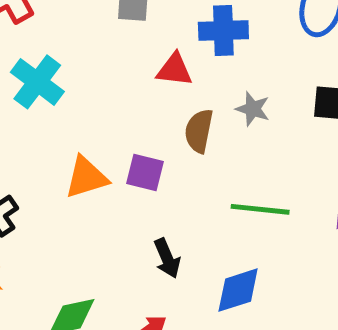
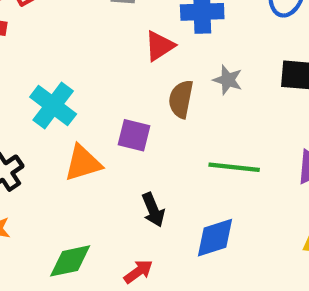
red triangle: (174, 70) -> (160, 46), turned -40
cyan cross: (37, 82) -> (53, 105), moved
orange triangle: (86, 177) -> (83, 163), moved

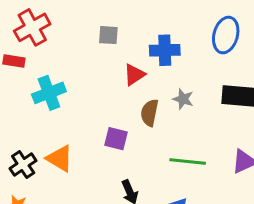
cyan cross: (53, 105) -> (49, 93), moved, turned 32
orange triangle: (83, 163) -> (60, 158), moved, turned 48

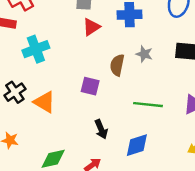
red triangle: (134, 75) -> (91, 27), moved
black cross: (23, 165) -> (15, 92), moved

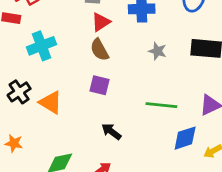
brown semicircle: (117, 65) -> (99, 50), moved, turned -40
black arrow: (101, 129) -> (111, 131), turned 150
blue diamond: (137, 145) -> (185, 138), moved

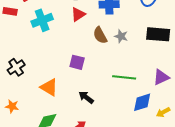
cyan cross: (41, 46) -> (42, 20), moved
brown semicircle: (99, 50) -> (100, 35), moved
orange triangle: (51, 102) -> (49, 87), moved

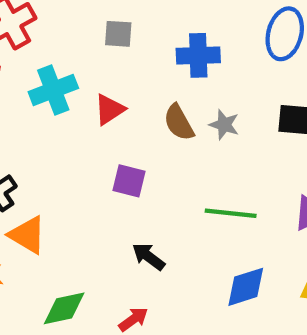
red triangle: (78, 14) -> (110, 110), moved
orange triangle: (49, 87) -> (27, 235), moved
blue diamond: (142, 102) -> (246, 287), moved

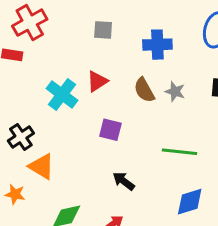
cyan cross: (53, 90) -> (62, 94), moved, turned -32

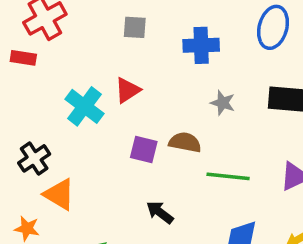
brown semicircle: (144, 90) -> (185, 142), moved, turned 130

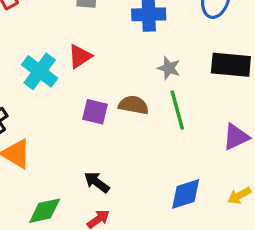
green line: (228, 176) -> (177, 110), moved, turned 69
black arrow: (160, 212) -> (97, 182), moved

